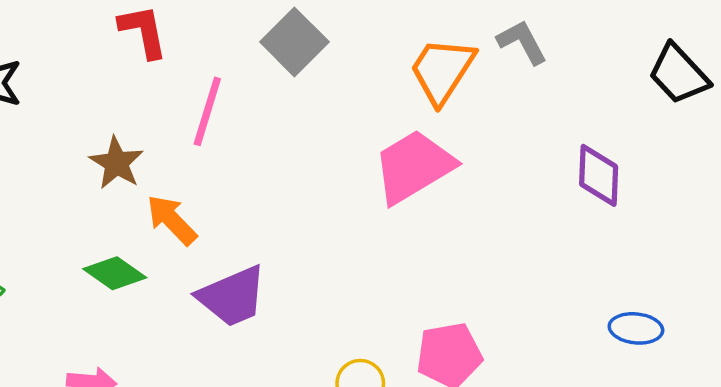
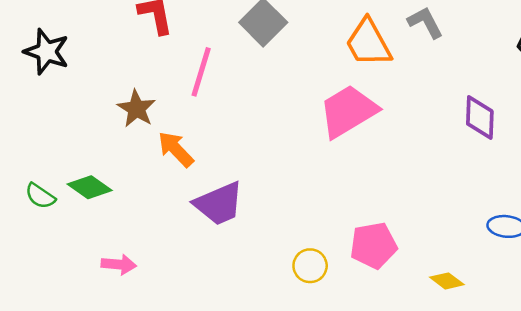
orange trapezoid: (442, 70) -> (368, 43), turned -62
green diamond: (115, 273) -> (90, 187), moved

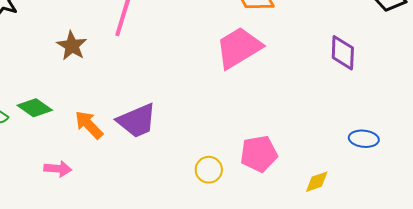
orange arrow: (176, 149) -> (89, 125), moved
yellow diamond: (447, 281) -> (317, 182), turned -56

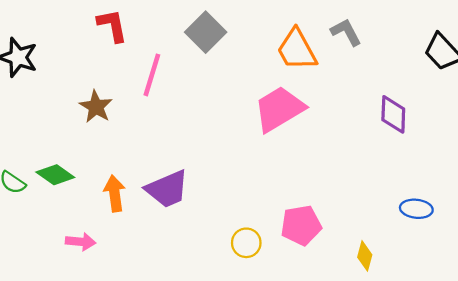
orange arrow: (89, 125) -> (115, 193), turned 36
yellow diamond: (317, 182) -> (365, 256), turned -56

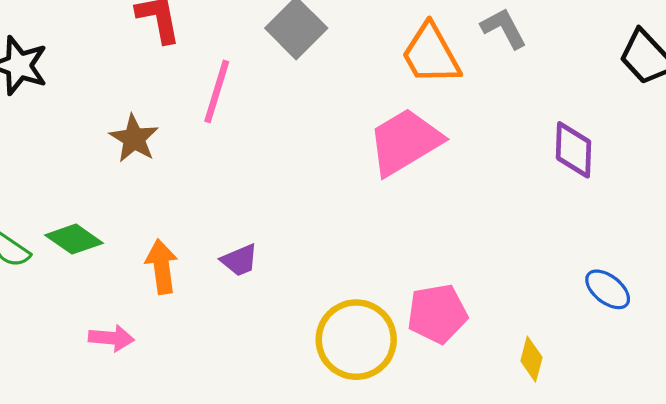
purple trapezoid: (167, 189) -> (239, 260), size x0.6
blue ellipse: (416, 209) -> (608, 289), turned 32
yellow circle: (246, 243) -> (356, 340), size x1.8

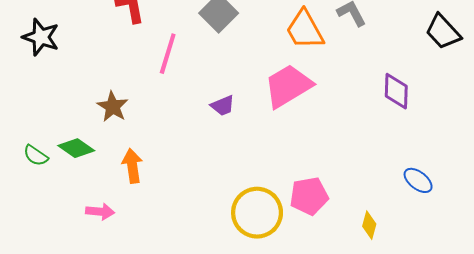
brown star: (134, 139) -> (113, 107), moved
purple trapezoid: (239, 260) -> (223, 106), moved

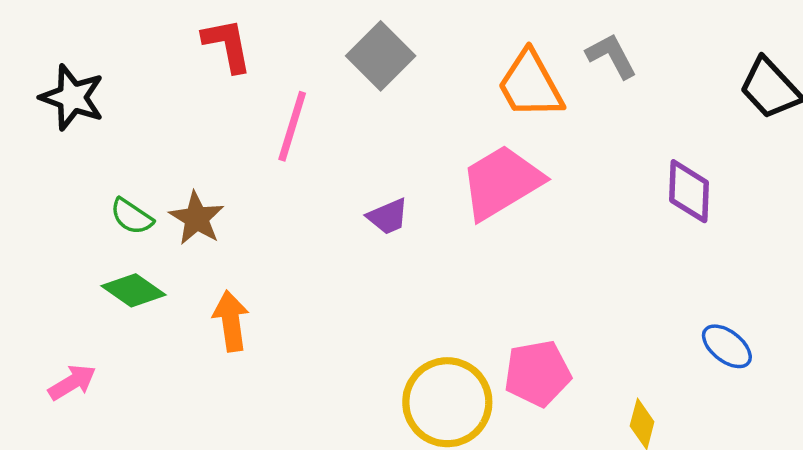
green semicircle: (36, 155) -> (132, 216), moved
pink arrow: (100, 212) -> (72, 382), moved, turned -36

